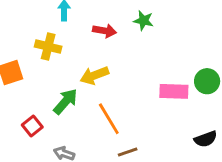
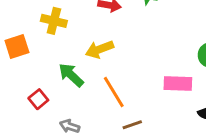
pink rectangle: (174, 91) -> (178, 84), moved
green arrow: (65, 101) -> (71, 75), turned -88

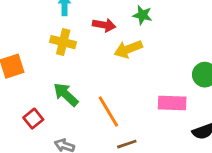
yellow cross: (54, 21) -> (63, 42), moved
yellow arrow: (100, 49) -> (128, 49), moved

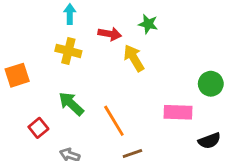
yellow arrow: (128, 49) -> (134, 58), turned 80

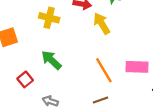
orange line: (114, 121) -> (104, 70), moved

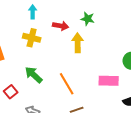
yellow arrow: (102, 23) -> (78, 43), turned 30
orange line: (104, 70) -> (67, 84), moved

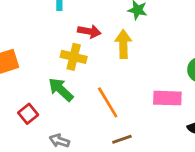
red arrow: (61, 26) -> (89, 31), moved
yellow cross: (32, 38) -> (74, 57), moved

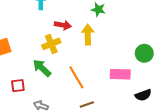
yellow cross: (74, 57) -> (51, 44), turned -36
red square: (28, 114) -> (18, 86), turned 32

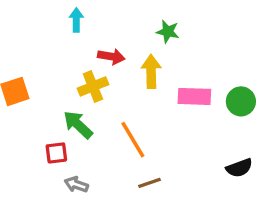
pink rectangle: (120, 74) -> (194, 96), moved
red square: (18, 86) -> (56, 153), moved

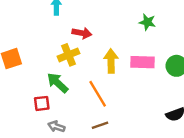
green star: (168, 32) -> (147, 22), moved
yellow arrow: (151, 71) -> (111, 61), moved
brown line: (149, 183) -> (100, 125), moved

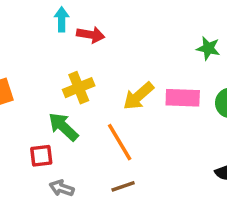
green star: (147, 22) -> (208, 48), moved
red arrow: (82, 33) -> (91, 35), moved
yellow arrow: (111, 61) -> (138, 96), turned -130

